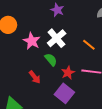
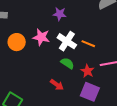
pink star: (32, 41) -> (41, 37), moved
orange line: (89, 45) -> (88, 44), moved

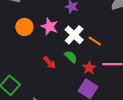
red arrow: (57, 85) -> (49, 62), moved

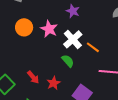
red arrow: (49, 62) -> (33, 77), moved
red star: (89, 68) -> (53, 83), moved

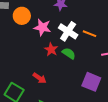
orange circle: (24, 27) -> (22, 16), moved
red star: (53, 83) -> (51, 49), moved

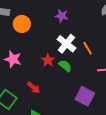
pink star: (42, 27) -> (13, 59), moved
orange line: (89, 34) -> (88, 48), turned 32

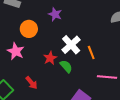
purple star: (62, 16) -> (55, 14), moved
orange circle: (22, 24) -> (29, 29), moved

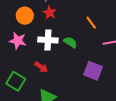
white cross: (71, 45) -> (48, 40), moved, turned -30
red star: (50, 58) -> (50, 13), moved

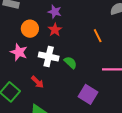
orange line: (91, 23) -> (98, 36), moved

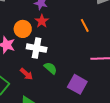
orange circle: (30, 29) -> (23, 29), moved
green semicircle: (70, 62) -> (50, 68), moved

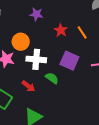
red star: (42, 21) -> (61, 30), moved
purple square: (77, 84) -> (69, 61), moved

